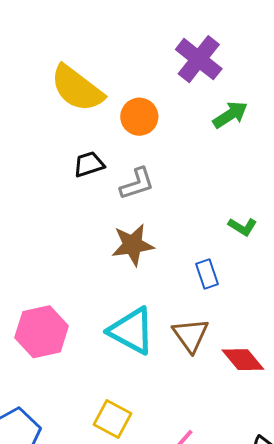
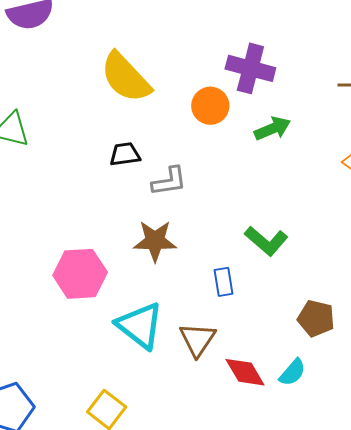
purple cross: (199, 59) -> (250, 68), turned -33
orange circle: (139, 117) -> (210, 106), moved
green L-shape: (242, 227) -> (266, 241), size x1.5
pink hexagon: (42, 332) -> (80, 274), moved

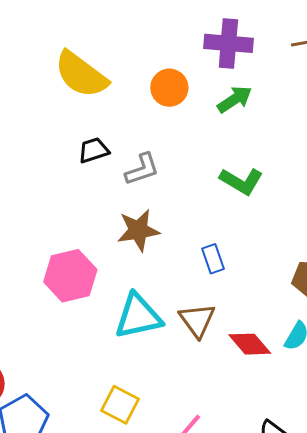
purple cross: (250, 68) -> (228, 43), moved
green L-shape: (266, 241) -> (241, 181), moved
cyan triangle: (140, 326) -> (138, 316), turned -40

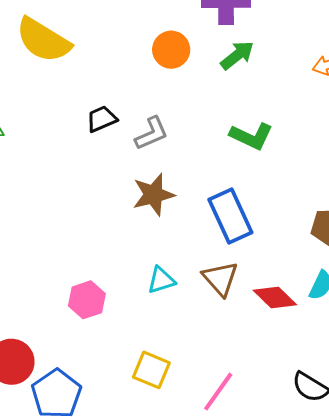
yellow semicircle: (81, 75) -> (43, 40), moved
blue rectangle: (213, 259) -> (230, 216), size x1.8
pink hexagon: (70, 276) -> (87, 300), moved, size x0.7
cyan triangle: (138, 316) -> (161, 280), size x0.6

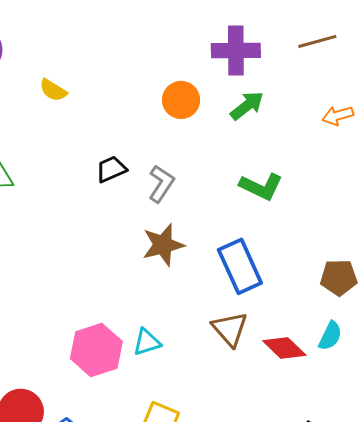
yellow semicircle: (43, 40) -> (53, 90), size x0.5
gray L-shape: (152, 133) -> (161, 184), turned -33
cyan triangle: (161, 280) -> (147, 342), moved
pink hexagon: (87, 300) -> (96, 350), size x1.4

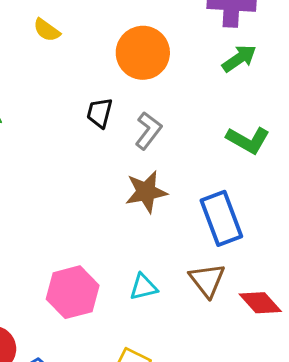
orange circle: (181, 100) -> (143, 53), moved, size x1.4
black trapezoid: (111, 169) -> (99, 113), turned -56
cyan triangle: (147, 342) -> (143, 287), moved

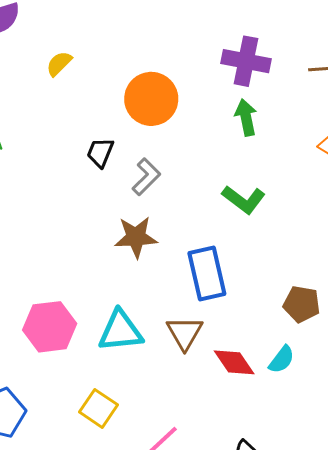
yellow semicircle: (47, 30) -> (59, 64), turned 92
green arrow: (239, 58) -> (246, 117), turned -75
cyan triangle: (143, 287) -> (120, 331), size x1.6

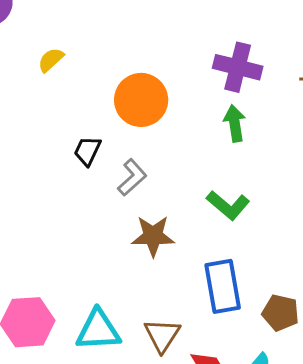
brown star: (136, 237) -> (153, 236), moved
blue rectangle: (207, 274) -> (223, 286), moved

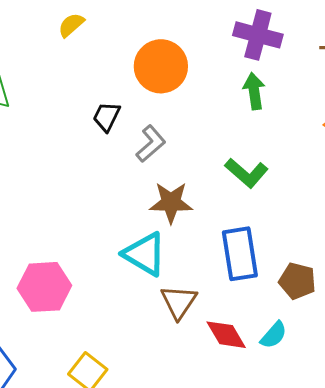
cyan triangle: (98, 330) -> (145, 254), moved, turned 33

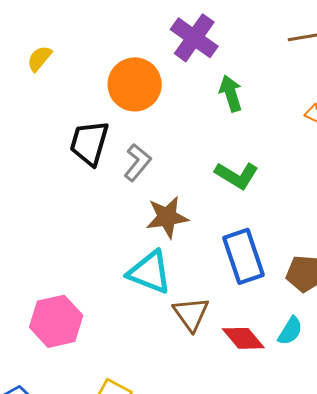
purple cross: (258, 35) -> (194, 38), moved, turned 30
black trapezoid: (106, 117) -> (89, 143), size x1.5

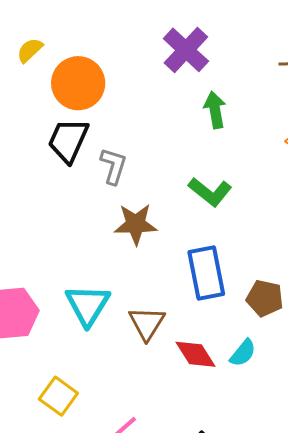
orange circle: (135, 84) -> (78, 83), moved
gray L-shape: (137, 162) -> (113, 166), turned -30
cyan triangle: (150, 272) -> (88, 305), moved, turned 33

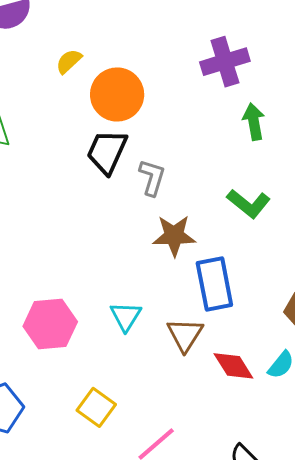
purple cross: (186, 50) -> (225, 62), turned 30
blue rectangle: (206, 273) -> (214, 284), moved
cyan triangle: (88, 305) -> (126, 316), size x0.7

